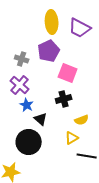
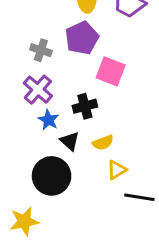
black cross: (64, 99) -> (85, 106), moved
yellow semicircle: (82, 120) -> (103, 143), moved

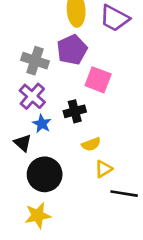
gray cross: (41, 50) -> (35, 61), size x1.4
black triangle: (70, 141) -> (23, 143), moved
yellow star: (24, 221) -> (38, 215), moved

